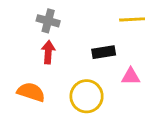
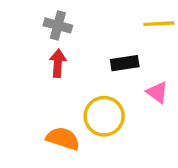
pink triangle: (131, 76) -> (157, 92), turned 36
orange semicircle: (31, 92) -> (63, 139), moved

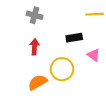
red arrow: (58, 63) -> (35, 47), moved
orange semicircle: (63, 139) -> (38, 82), turned -48

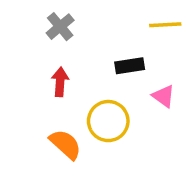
gray cross: (35, 15) -> (60, 27), turned 35
orange semicircle: (38, 82) -> (65, 144), turned 72

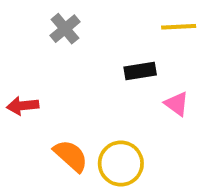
red arrow: (60, 82) -> (23, 106), moved, turned -100
yellow circle: (108, 121) -> (121, 163), moved

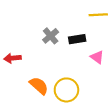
gray cross: (65, 29) -> (51, 36), moved

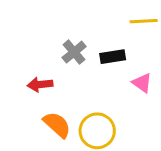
red arrow: (12, 58) -> (40, 84), moved

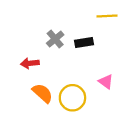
pink triangle: (142, 83) -> (106, 82), moved

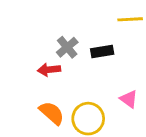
red arrow: (30, 63) -> (49, 70), moved

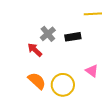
red arrow: (49, 70) -> (35, 50), turned 49

